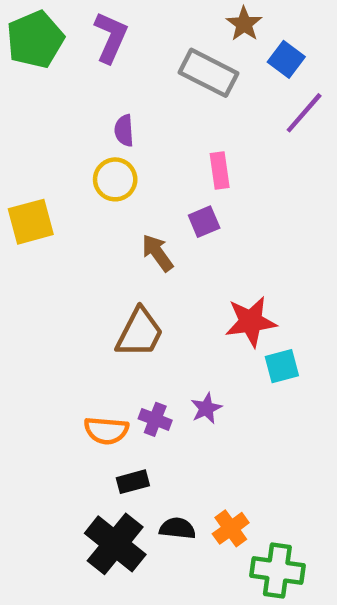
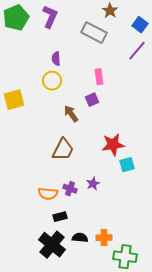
blue square: (286, 59) -> (140, 25), moved
orange cross: (231, 528) -> (104, 238), turned 35

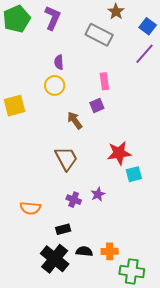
brown trapezoid: (63, 150) -> (66, 158), turned -55
orange semicircle: (48, 194) -> (30, 208), moved

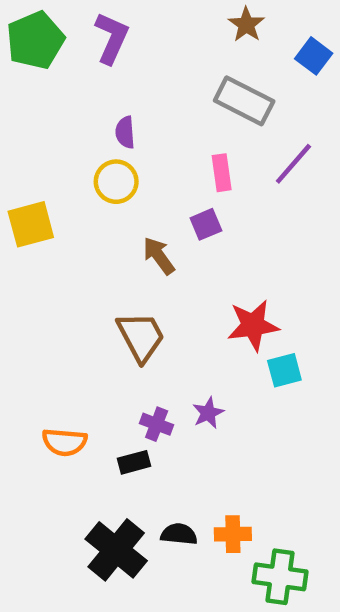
gray rectangle: (99, 35) -> (244, 101), moved
purple line: (144, 54) -> (293, 164), moved
black rectangle: (63, 229) -> (134, 462), moved

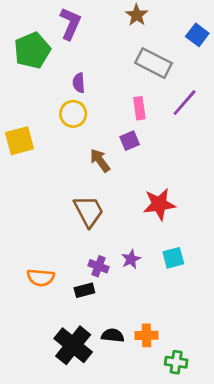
brown star: (246, 25) -> (137, 15), moved
green pentagon: (35, 40) -> (32, 50), moved
cyan square: (284, 370) -> (173, 258), moved
green cross: (280, 577) -> (176, 362), size x0.7

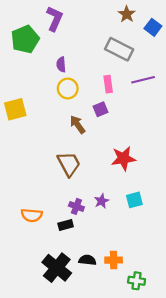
brown star: (137, 15) -> (127, 14), moved
purple line: (185, 103) -> (143, 80), turned 35
yellow circle: (73, 114) -> (68, 88), moved

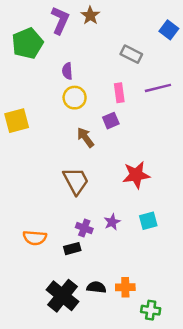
brown star: (127, 14) -> (90, 15), moved
gray rectangle: (119, 49) -> (131, 54), size x0.7

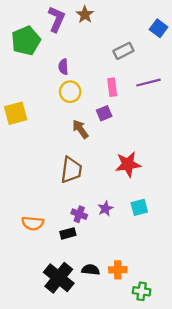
gray rectangle: (131, 54) -> (123, 51), turned -54
brown trapezoid: (76, 181) -> (71, 170), turned 36

